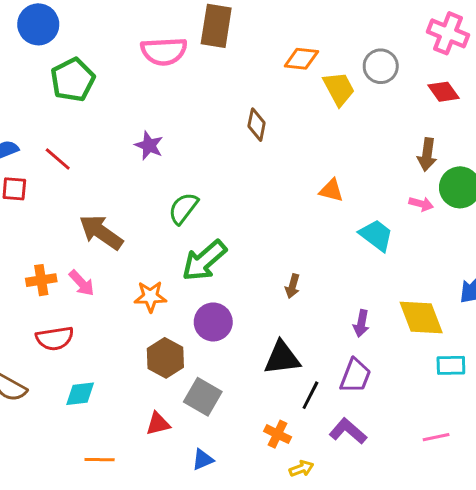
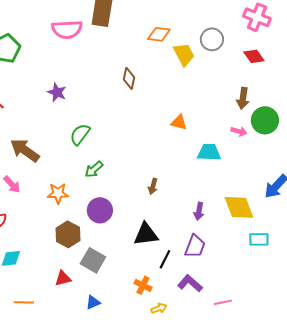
cyan trapezoid: (376, 235) -> (209, 152), turned -35
green arrow: (204, 261) -> (94, 169), size x0.6
pink line: (436, 437) -> (223, 302), moved

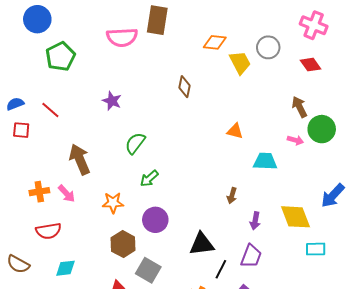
brown arrow: (243, 98) -> (299, 107), turned 145
brown arrow: (25, 150) -> (80, 159), turned 32
brown arrow: (153, 186) -> (232, 196), moved

